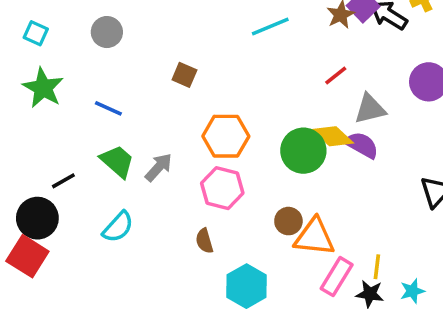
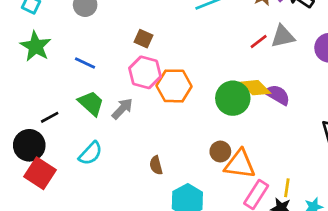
gray triangle: (370, 109) -> (283, 36), moved
pink hexagon: (222, 188) -> (145, 72), moved
red square: (27, 256) -> (40, 173), moved

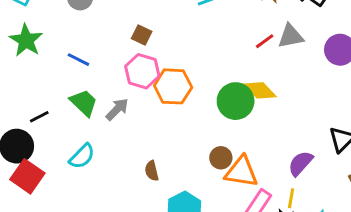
purple semicircle: (277, 95) -> (300, 163), moved, turned -80

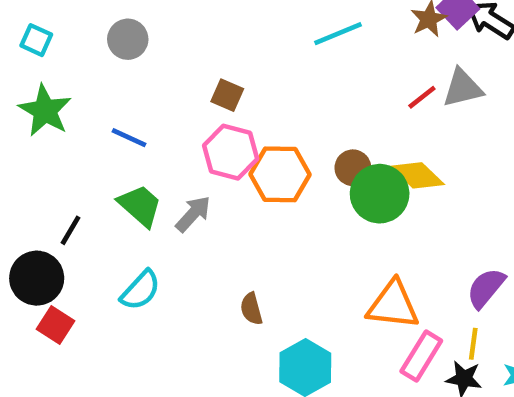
black line: (39, 117) -> (70, 230), turned -30
brown circle: (221, 158) -> (353, 168), moved
red square: (27, 176) -> (55, 325), size x0.7

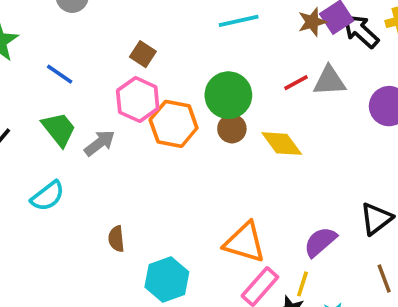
green circle: (380, 194) -> (228, 95), moved
brown semicircle: (251, 309) -> (116, 239), moved

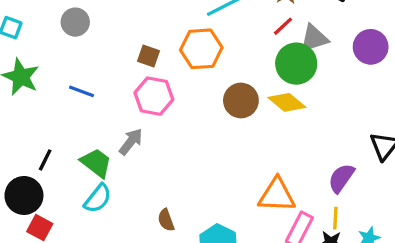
red line: (296, 83) -> (283, 26), moved
green circle: (228, 95) -> (296, 64), moved
orange hexagon: (174, 124) -> (201, 49), moved
green trapezoid: (59, 129) -> (96, 163), moved
brown circle: (232, 129) -> (241, 100), size x1.4

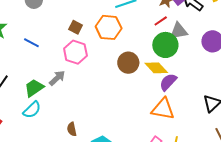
green trapezoid: (96, 163) -> (34, 88), turned -80
purple semicircle: (341, 178) -> (168, 82), moved
orange triangle: (277, 195) -> (163, 109), moved

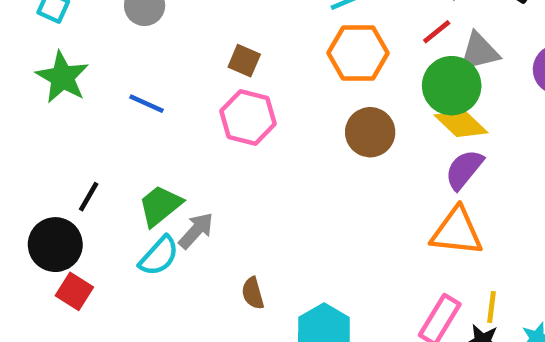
orange hexagon: (109, 27) -> (358, 53), moved
yellow diamond: (156, 68) -> (461, 124), moved
gray arrow: (57, 78) -> (196, 231), moved

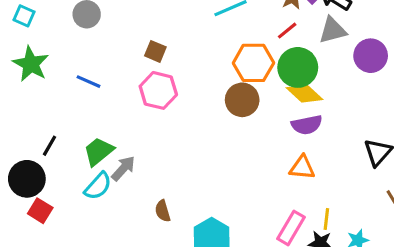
gray triangle: (479, 52) -> (333, 30), moved
orange hexagon: (358, 53) -> (253, 63), moved
purple semicircle: (464, 169) -> (307, 125), turned -140
orange triangle: (457, 232) -> (302, 168), size x0.7

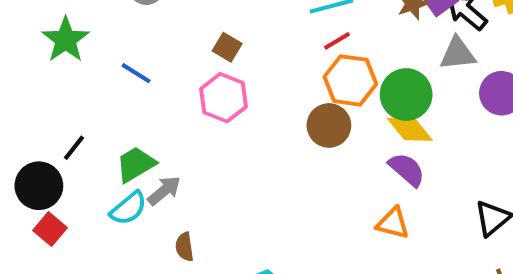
red line: (287, 31) -> (337, 41), moved
purple semicircle: (307, 125) -> (407, 170), turned -136
brown semicircle: (163, 211) -> (184, 247), moved

